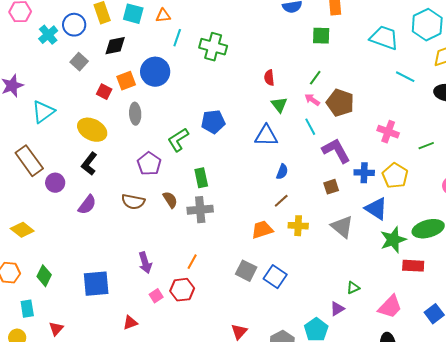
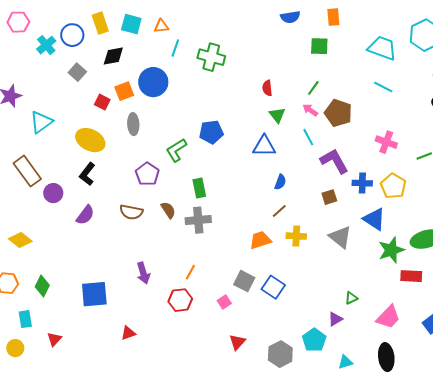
cyan line: (405, 77) -> (383, 87), moved
pink square: (156, 296) -> (224, 302), moved

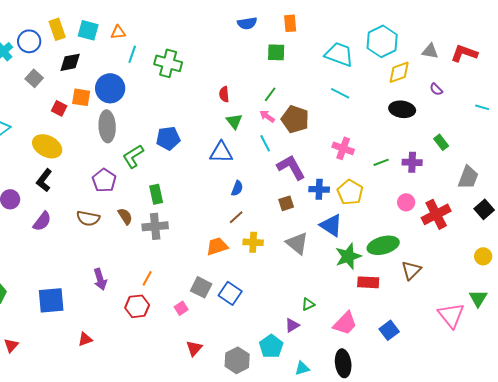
orange square: (124, 91) -> (81, 97), turned 30
gray ellipse: (133, 124) -> (107, 126), moved, size x1.4

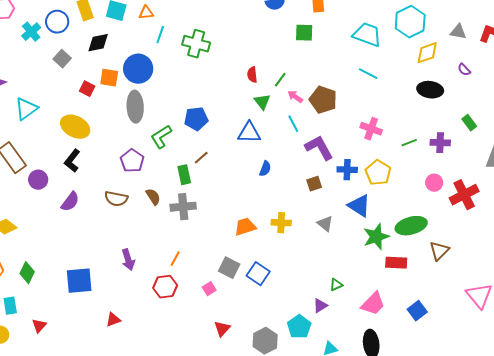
green line: (270, 94) -> (280, 80), moved
brown line: (236, 217) -> (201, 158), moved
gray triangle: (297, 243) -> (325, 224), size x0.7

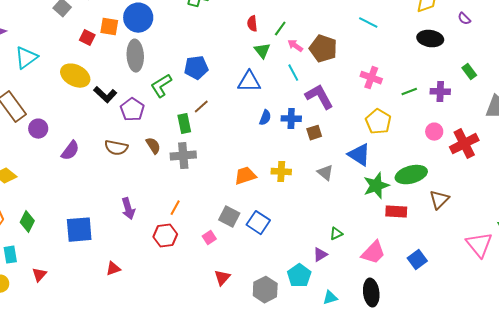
black L-shape: (72, 161) -> (105, 95), moved, turned -85
blue cross: (347, 170) -> (291, 119), moved

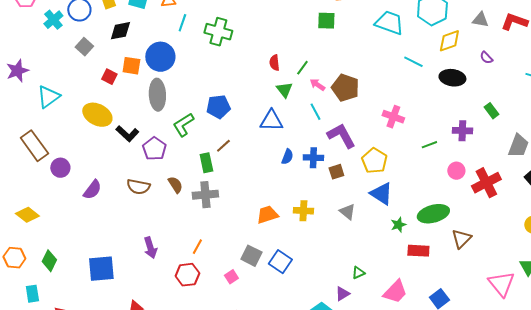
cyan line: (368, 23) -> (413, 62), moved
green line: (409, 92) -> (429, 145), moved
yellow pentagon: (378, 122) -> (374, 161), moved
green star: (376, 186) -> (398, 225), size x0.6

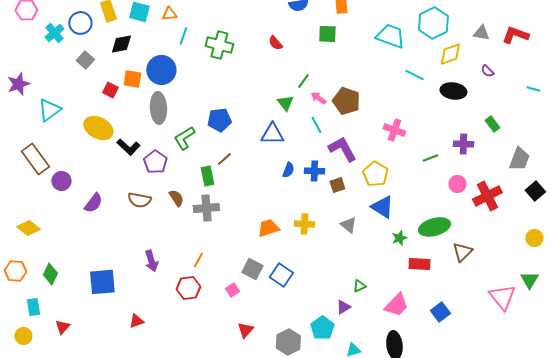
red semicircle: (274, 63) -> (275, 43), moved, turned -35

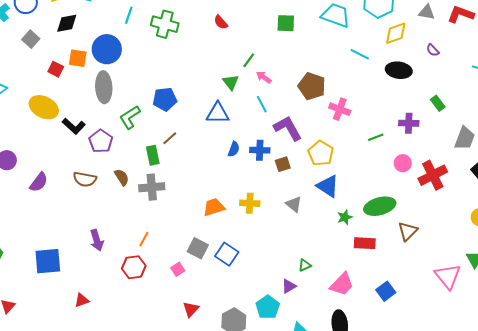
green square: (327, 34) -> (286, 23), moved
brown pentagon: (346, 101) -> (312, 86), moved

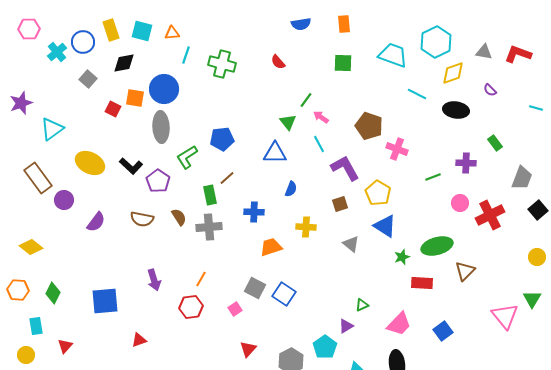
yellow ellipse: (44, 107) -> (90, 163), moved
blue cross: (260, 150) -> (254, 212), moved
yellow cross: (250, 203) -> (306, 227), moved

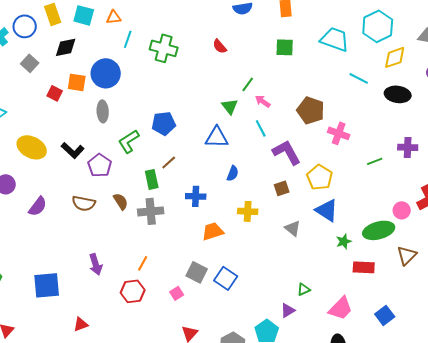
gray ellipse: (161, 127) -> (103, 111), size x0.7
pink circle: (460, 203) -> (402, 210), moved

